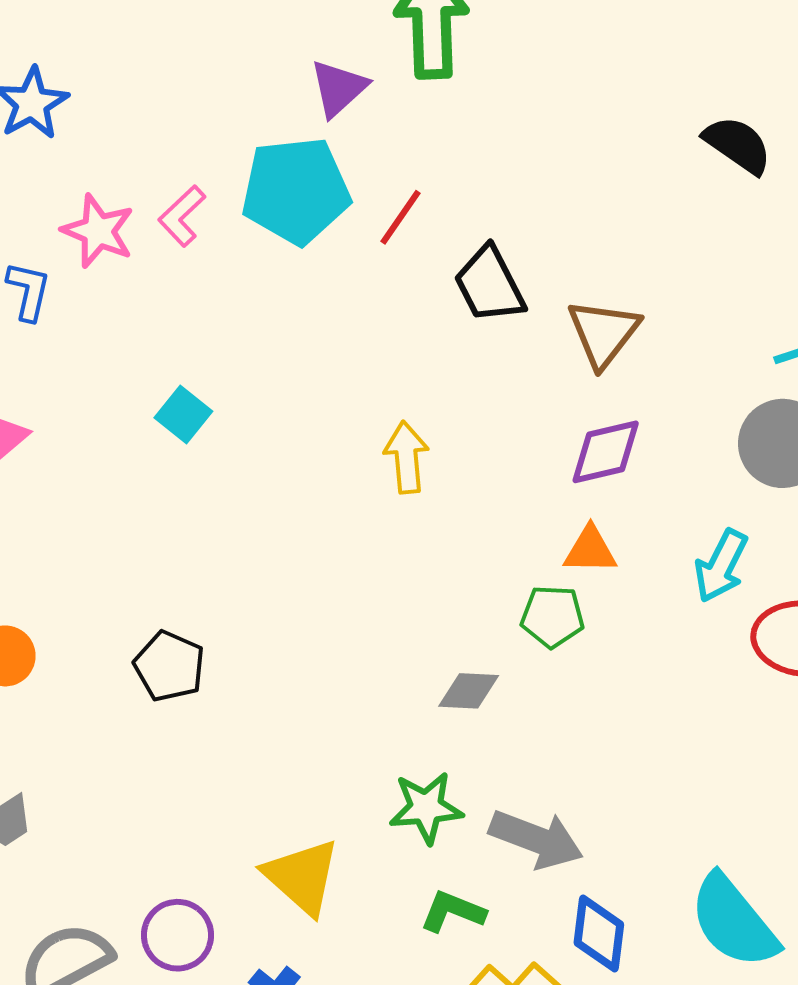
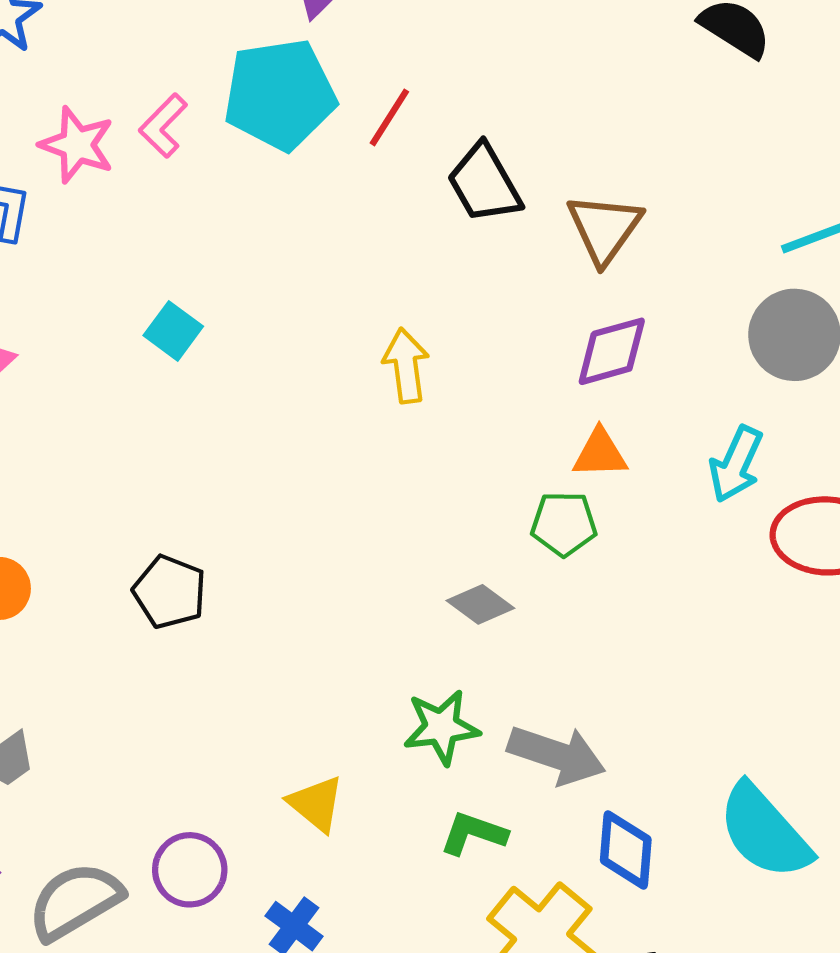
gray diamond: (469, 691) -> (480, 604), turned 36
yellow triangle: (302, 877) -> (316, 804), size x0.7

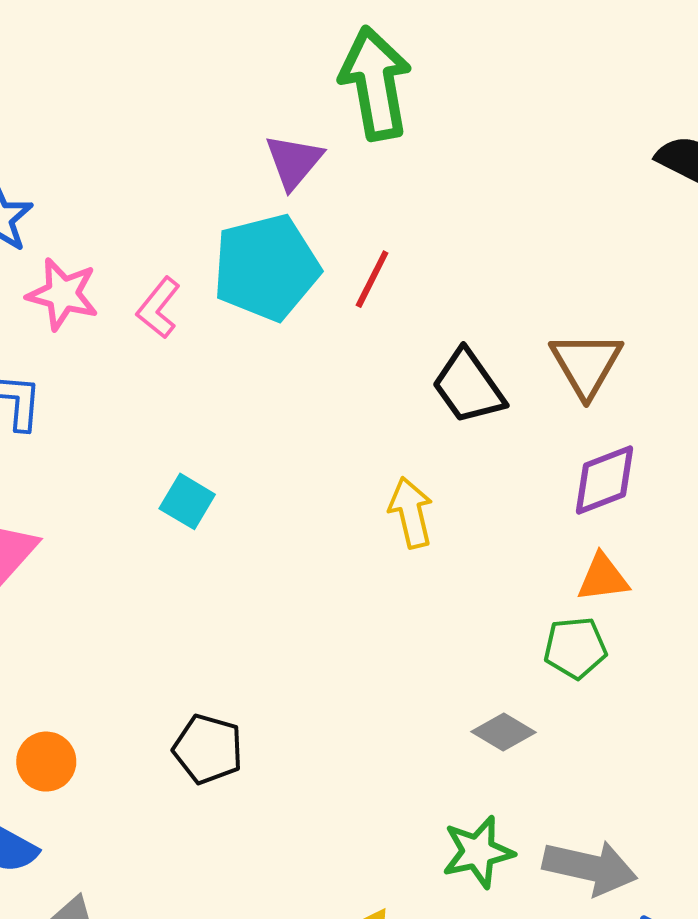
pink star: (77, 145) -> (63, 294), moved
black trapezoid: (484, 183) -> (468, 387), moved

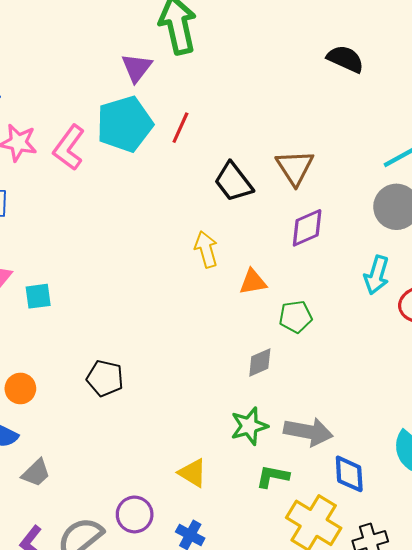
pink L-shape: (159, 308) -> (69, 148), size x1.4
cyan square: (187, 501) -> (38, 296), moved, turned -36
orange triangle: (603, 578) -> (253, 282), moved
gray diamond: (504, 732) -> (260, 362), turned -52

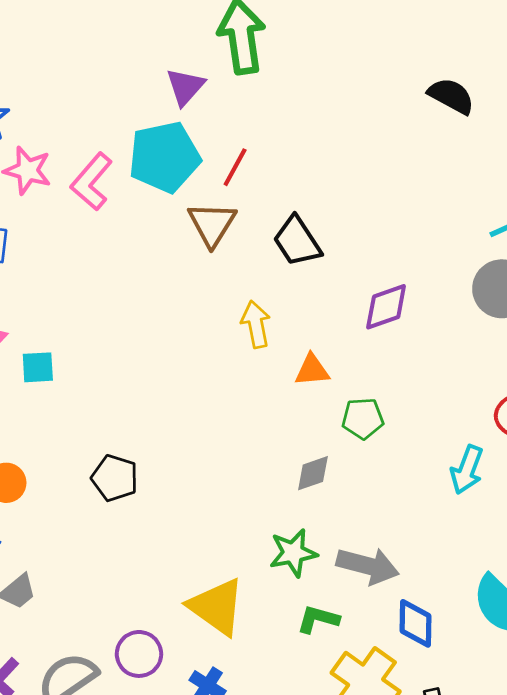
brown triangle: (295, 167) -> (212, 224), moved
cyan arrow: (377, 275) -> (467, 470), moved
yellow triangle: (193, 473) -> (217, 607), size x1.6

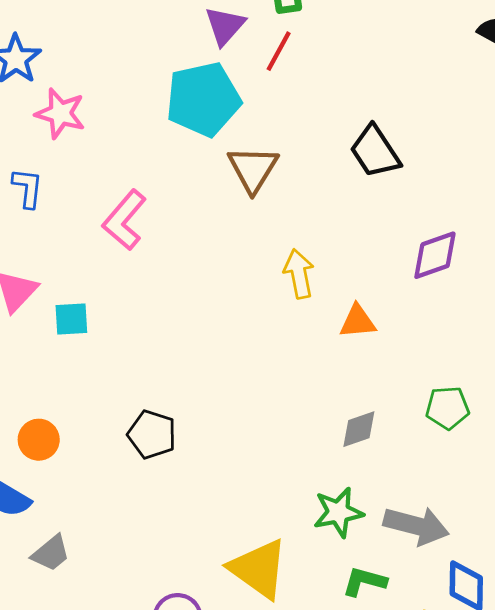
red line: (235, 167) -> (279, 51), moved
pink L-shape: (91, 182) -> (124, 220), moved
black trapezoid: (297, 241) -> (375, 152), moved
green pentagon: (363, 418) -> (447, 408), moved

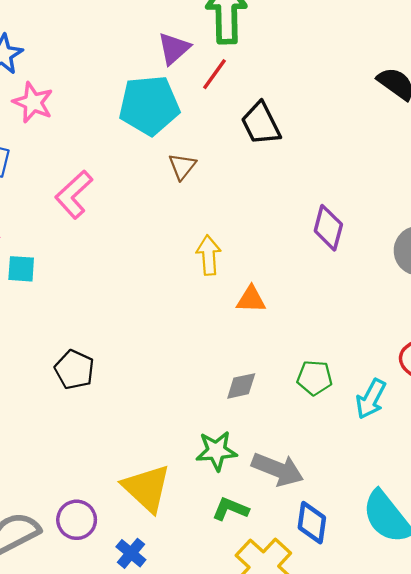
black trapezoid: (375, 152) -> (261, 124), moved
brown triangle: (253, 169) -> (182, 166), size x0.7
purple diamond: (435, 255) -> (328, 228), moved, turned -63

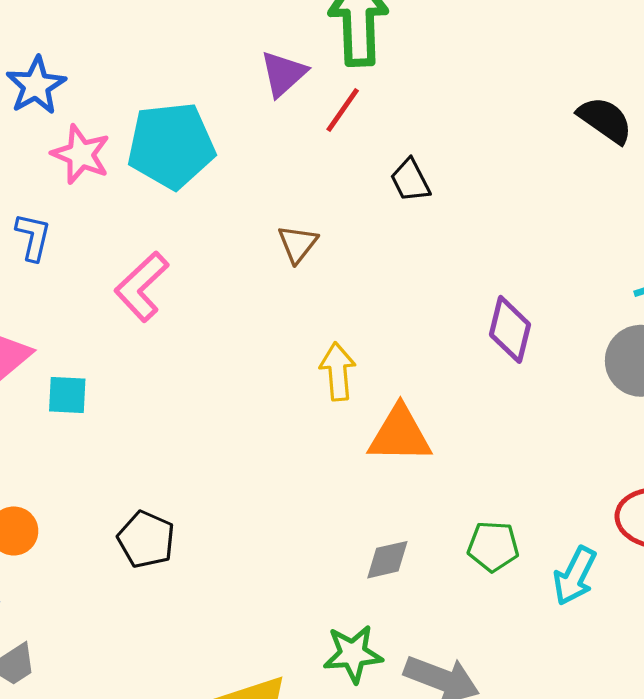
cyan pentagon: (149, 105) -> (171, 146), moved
black trapezoid: (261, 124) -> (410, 180), size x0.7
orange triangle: (251, 299) -> (400, 434), size x1.5

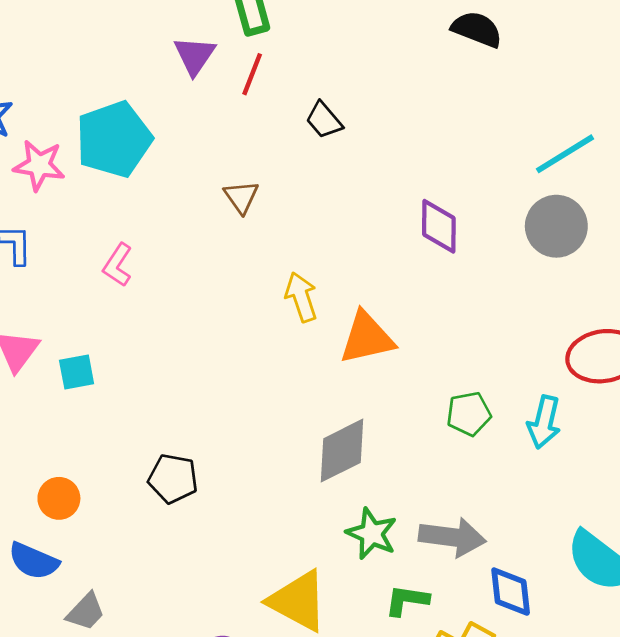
pink L-shape: (142, 287) -> (118, 265), size x0.7
gray diamond: (387, 560) -> (342, 451), moved, size x1.6
green star: (353, 654) -> (372, 534), turned -30

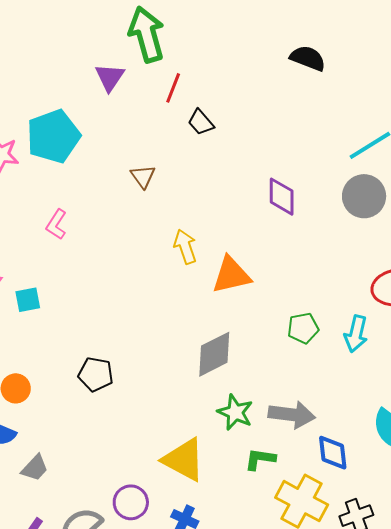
red line: (252, 74) -> (173, 88), moved

